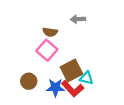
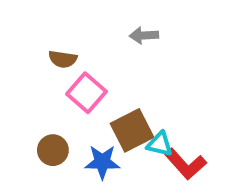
brown semicircle: (50, 32) -> (63, 59), moved
red L-shape: (73, 89) -> (185, 164), moved

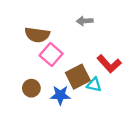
brown semicircle: (63, 59) -> (37, 35), size x1.5
red L-shape: (185, 164) -> (109, 64), moved

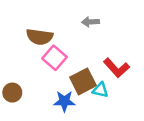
brown circle: (31, 88) -> (12, 93), moved

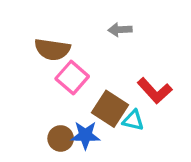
brown square: (83, 81) -> (110, 109), turned -30
brown circle: (12, 93) -> (61, 138), moved

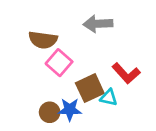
gray arrow: (120, 30) -> (98, 24), size x1.5
brown square: (110, 109) -> (90, 88), turned 32

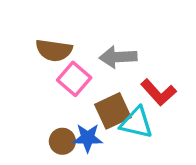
gray arrow: (98, 24) -> (118, 57), moved
cyan triangle: (109, 98) -> (137, 123), size x1.5

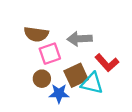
pink square: (74, 79) -> (50, 54), turned 30
brown circle: (62, 141) -> (42, 79), moved

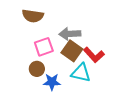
brown semicircle: (36, 34) -> (33, 16), moved
brown square: (76, 75) -> (72, 51), moved, turned -30

